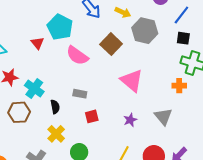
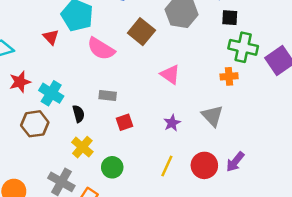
pink triangle: (132, 81) -> (170, 74), size x0.7

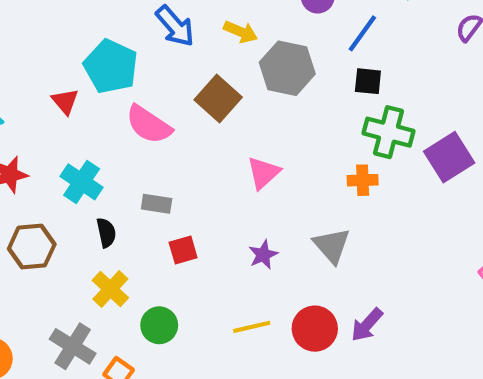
pink triangle: (170, 74) -> (263, 173), turned 40
cyan cross: (51, 93) -> (82, 182), moved
yellow line: (167, 166) -> (252, 327), turned 50

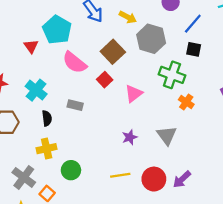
green cross: (388, 132) -> (172, 75), moved
orange cross: (363, 180) -> (186, 102), turned 32
red square: (183, 250) -> (105, 80), moved, turned -32
yellow cross: (110, 289) -> (47, 149), turned 30

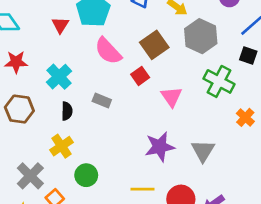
pink triangle: (134, 94) -> (171, 97), turned -36
orange cross: (186, 102) -> (245, 117), moved
purple star: (130, 137) -> (160, 147), size x1.6
yellow cross: (47, 149) -> (61, 146), turned -30

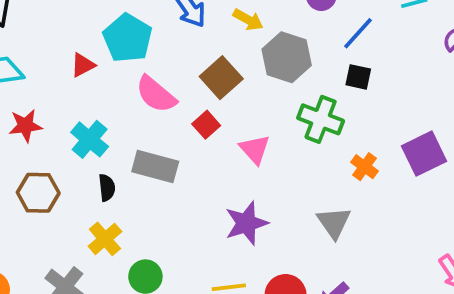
red triangle: (60, 25) -> (83, 65), turned 36
gray rectangle: (102, 101) -> (155, 167), size x1.6
gray triangle: (203, 151) -> (334, 223), moved

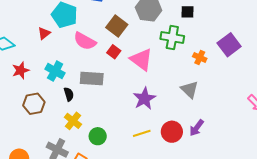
pink triangle: (255, 149) -> (141, 60), size x1.4

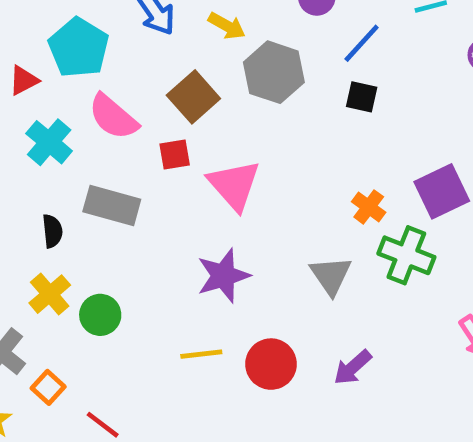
green cross: (172, 38) -> (406, 255), moved
red square: (114, 52) -> (175, 154), turned 32
cyan cross: (55, 71) -> (49, 142), moved
purple arrow: (197, 128) -> (353, 367), moved
green circle: (98, 136) -> (100, 315), moved

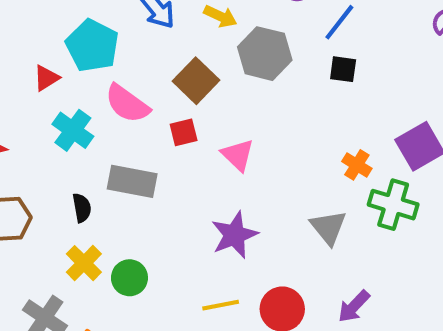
pink triangle: (234, 185) -> (238, 155), size x0.7

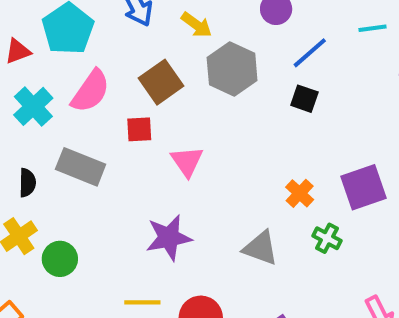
pink semicircle: (127, 104) -> (91, 91), turned -102
green cross: (393, 205) -> (327, 238), size x0.6
gray triangle: (328, 227) -> (261, 248), turned -42

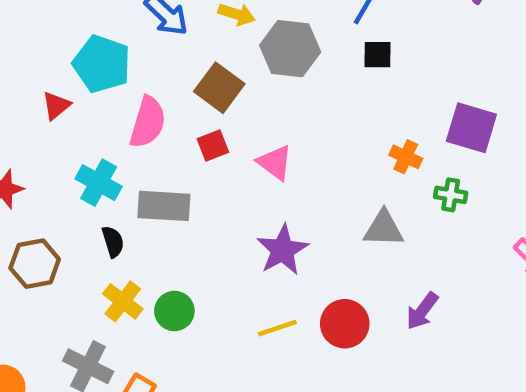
cyan cross: (33, 106) -> (99, 183), moved
purple square: (364, 187) -> (471, 128), turned -36

